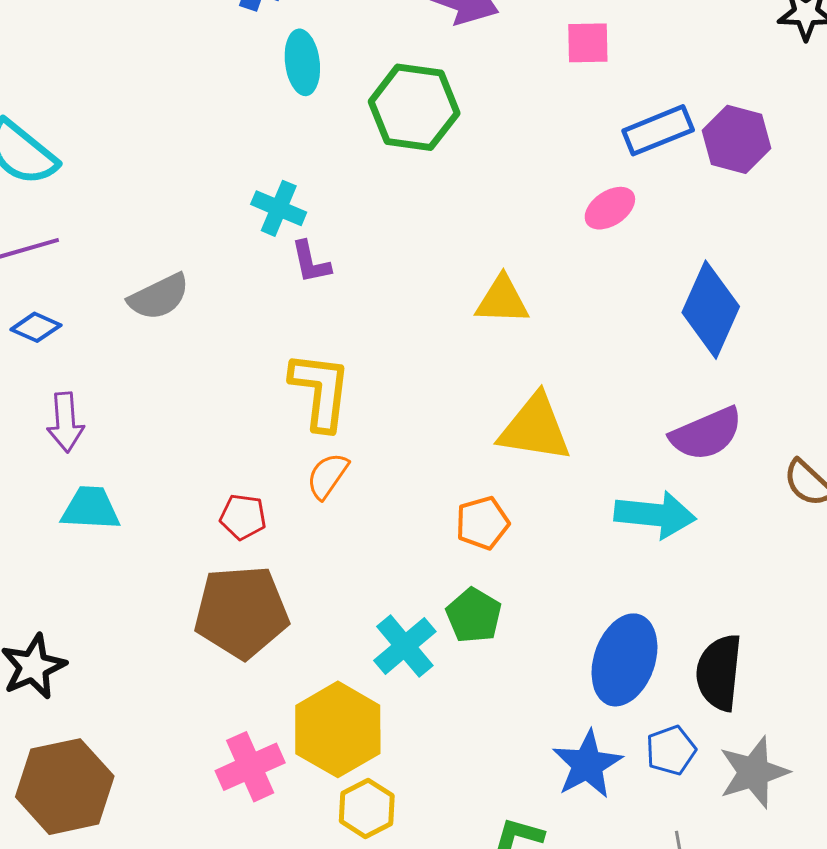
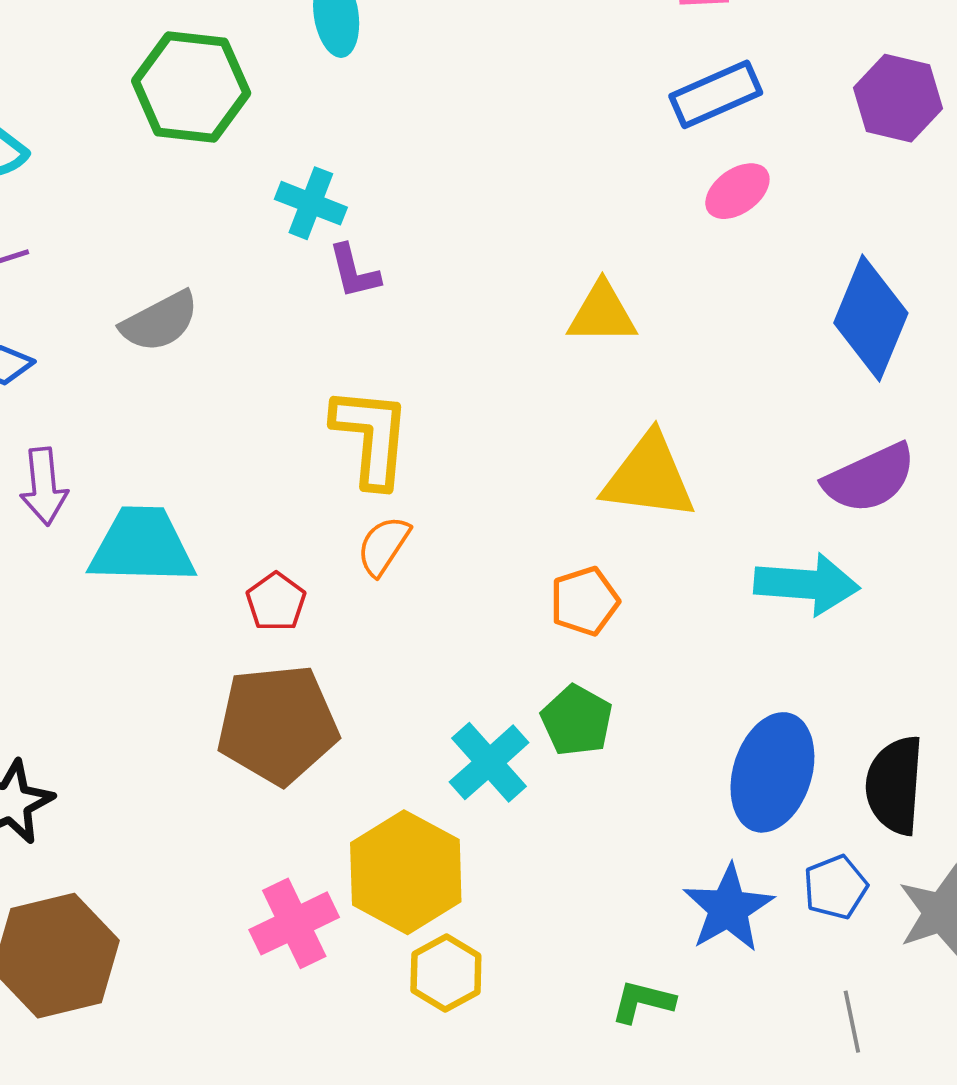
green hexagon: (414, 107) -> (191, 87), moved
blue rectangle: (658, 130) -> (716, 94), moved
cyan trapezoid: (91, 508) -> (142, 546), moved, size x1.4
red pentagon: (243, 517) -> (276, 602), turned 30

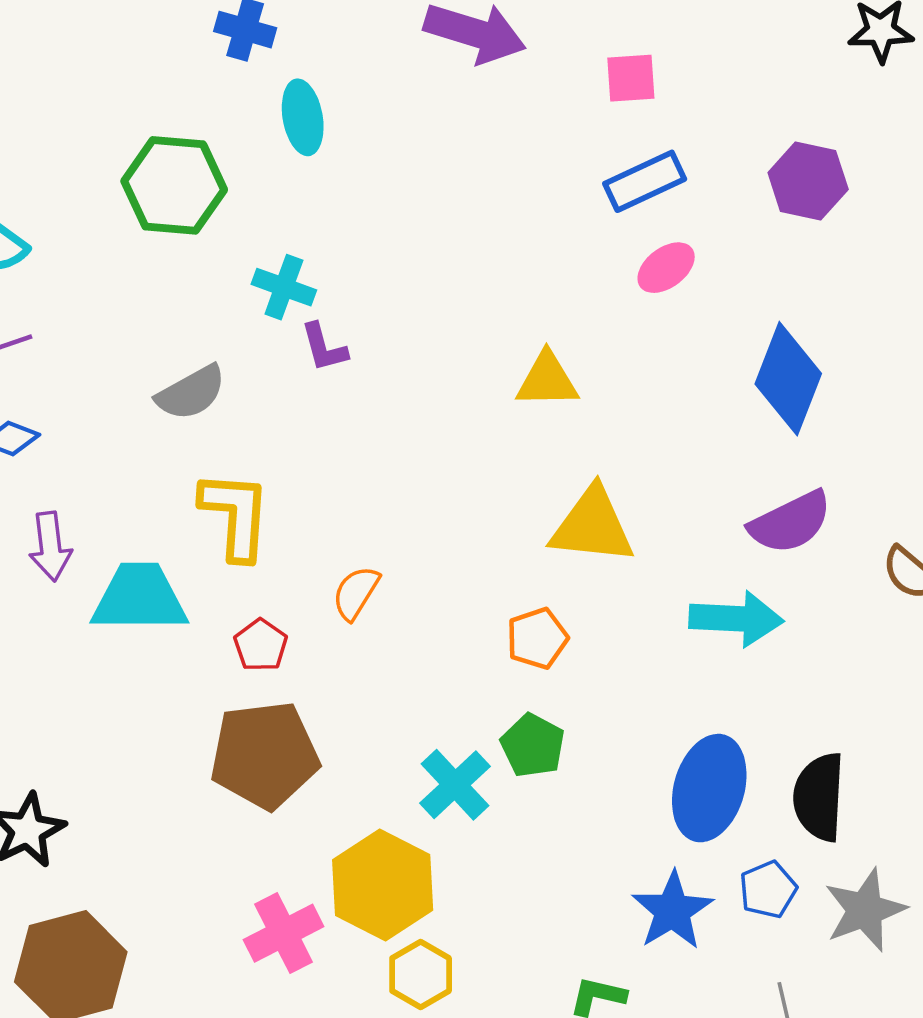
gray semicircle: (160, 321) -> (191, 393), moved
yellow L-shape: (371, 437) -> (235, 515), moved

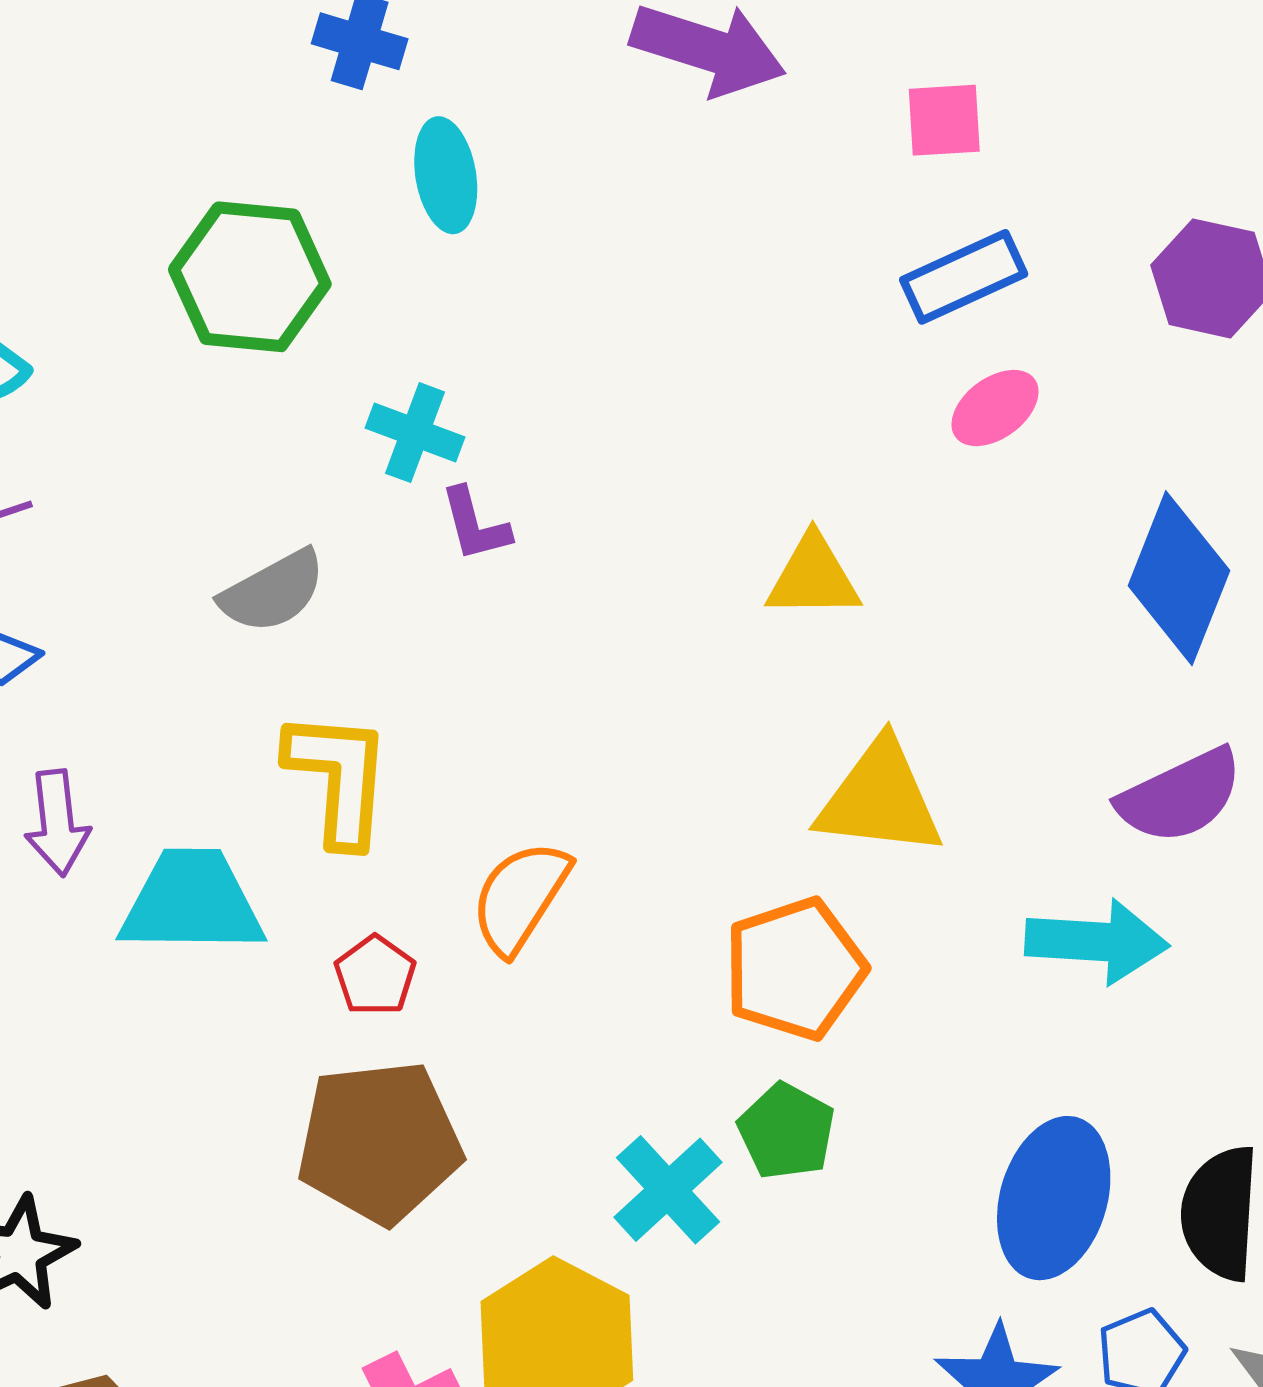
orange semicircle: (356, 593) -> (520, 897), size x1.4
orange pentagon: (537, 638) -> (795, 969), size x1.5

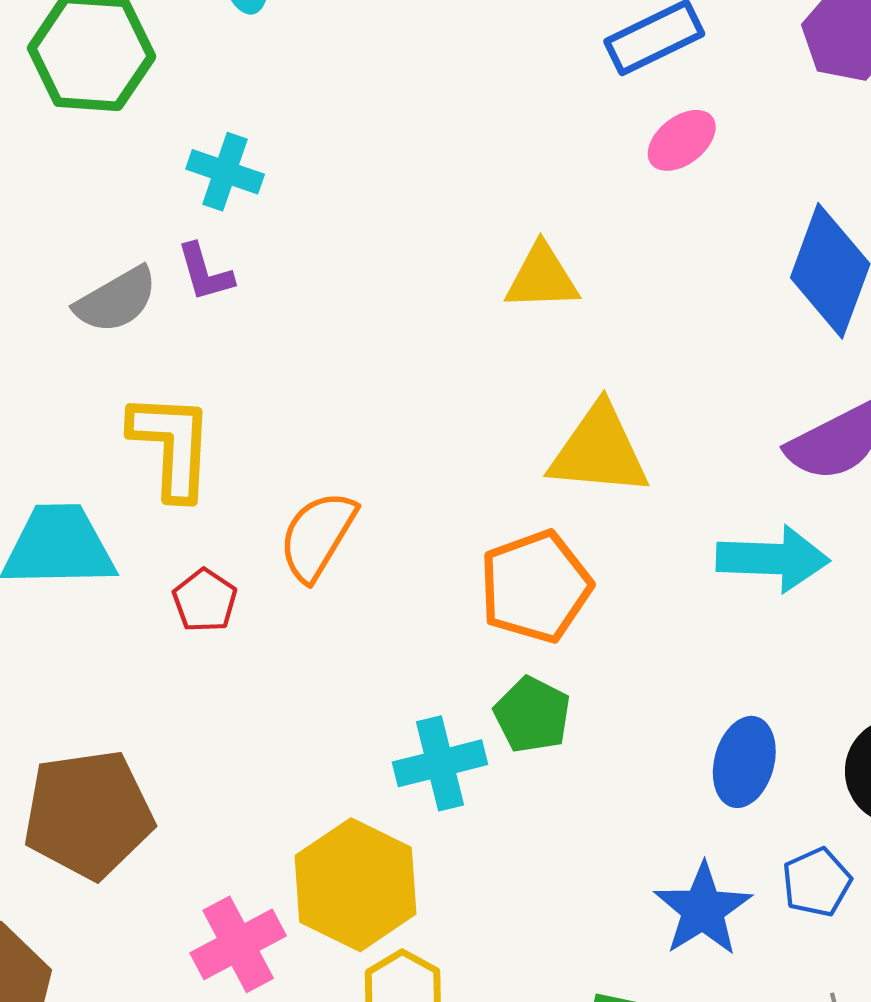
purple L-shape: (475, 525) -> (205, 272), moved
brown pentagon: (379, 1142) -> (88, 814), moved
cyan cross: (668, 1190) -> (440, 763), turned 30
blue ellipse: (1054, 1198) -> (744, 762), size x0.7

